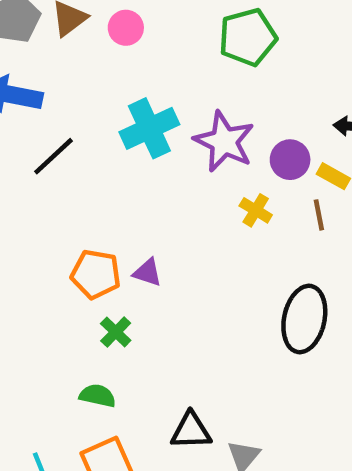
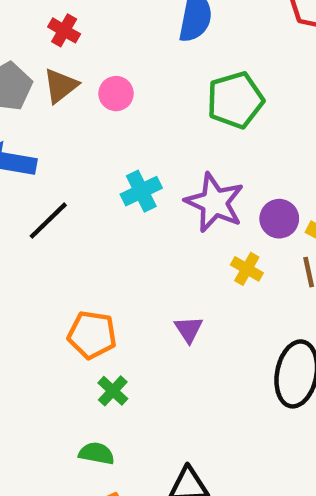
cyan cross: (149, 128) -> (141, 191), size x0.7
purple triangle: (147, 272) -> (189, 329), moved, turned 40

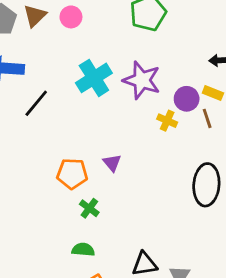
cyan cross: (141, 191) -> (94, 78), size x1.4
purple circle: (279, 219) -> (187, 99), moved
purple triangle: (189, 329) -> (112, 163), moved

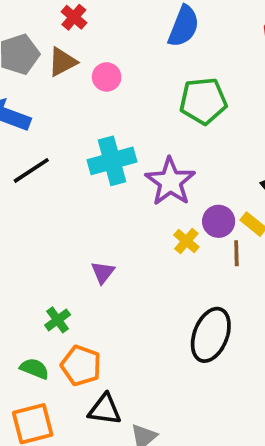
orange pentagon: (72, 174) -> (81, 366), moved

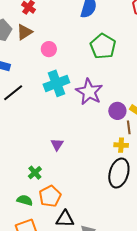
pink circle: (107, 77) -> (49, 49), moved
green pentagon: (203, 101) -> (103, 46), turned -30
yellow cross: (186, 241) -> (121, 145), moved, turned -32
orange pentagon: (81, 366) -> (50, 196), turned 30

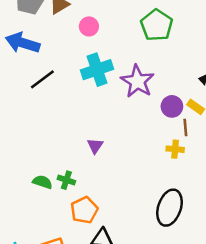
green cross: (35, 173) -> (66, 180), turned -32
black ellipse: (119, 173) -> (170, 208), moved
green semicircle: (25, 200) -> (42, 182), moved

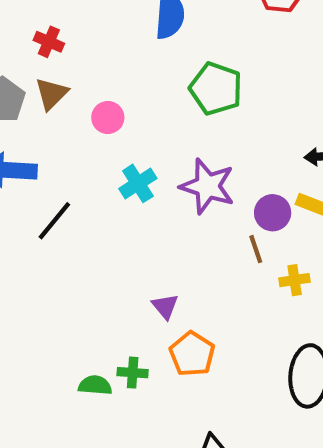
cyan cross: (97, 70) -> (138, 183), size x0.7
brown line: (185, 127) -> (256, 249), moved
orange pentagon: (84, 210) -> (192, 354), moved

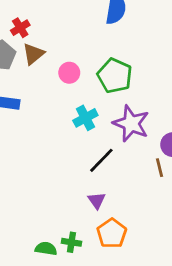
red cross: (49, 42) -> (20, 28), moved, turned 30
green pentagon: (216, 89) -> (115, 76), moved
black line: (54, 221) -> (101, 160), moved

